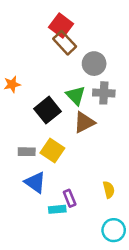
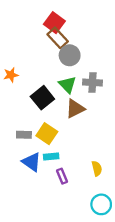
gray circle: (94, 64) -> (70, 55), moved
cyan rectangle: (57, 209) -> (51, 157), moved

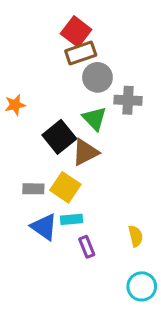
brown rectangle: (58, 38) -> (81, 53), turned -66
gray cross: (92, 83) -> (128, 100), moved
brown triangle: (75, 109) -> (85, 152), moved

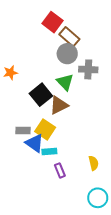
brown rectangle: (81, 53) -> (69, 37), moved, turned 60
blue triangle: (44, 227) -> (35, 143), moved

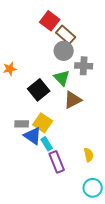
brown triangle: (59, 105) -> (73, 100), moved
cyan rectangle: (49, 152) -> (47, 144), turned 64
purple rectangle: (60, 170) -> (57, 162), size x1.5

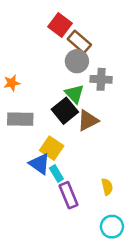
black square: (39, 90) -> (65, 111), moved
gray rectangle: (22, 124) -> (20, 119), moved, size x1.5

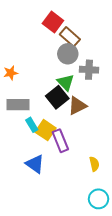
blue triangle: (40, 164) -> (35, 164), moved
cyan rectangle: (56, 173) -> (32, 125), moved
purple rectangle: (68, 195) -> (60, 141), moved

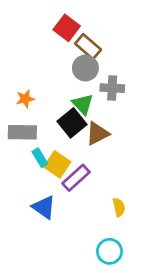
orange star: (11, 73) -> (25, 99), moved
purple rectangle: (60, 141) -> (76, 178), turned 70
cyan circle: (99, 199) -> (109, 251), moved

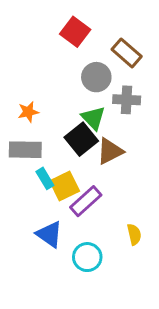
brown rectangle: (88, 47) -> (127, 53), moved
yellow square: (57, 164) -> (65, 186), turned 30
cyan circle: (109, 251) -> (87, 257), moved

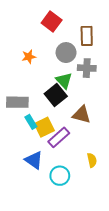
brown rectangle: (127, 53) -> (87, 36), turned 48
orange star: (28, 112) -> (29, 57), moved
brown triangle: (110, 151) -> (82, 115), moved, turned 42

